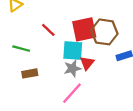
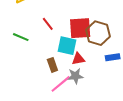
red triangle: (87, 63) -> (78, 59), turned 32
gray star: (72, 68) -> (75, 76), moved
brown rectangle: (30, 73) -> (52, 65), moved, turned 72

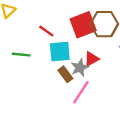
cyan square: (67, 46) -> (60, 52), moved
gray star: (75, 76) -> (80, 68), moved

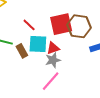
red triangle: (91, 59) -> (53, 48), moved
brown rectangle: (65, 74) -> (22, 51), moved

